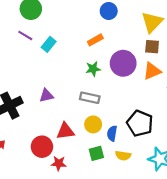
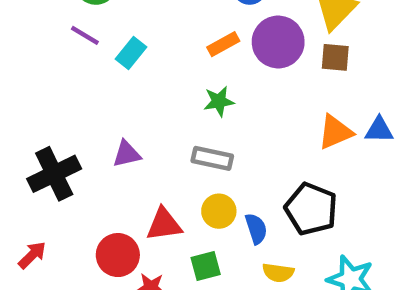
purple circle: (123, 63) -> (278, 42), moved
orange triangle: (152, 71) -> (335, 132), moved
blue semicircle: (112, 133) -> (256, 229), turned 152
green square: (96, 153) -> (206, 266), moved

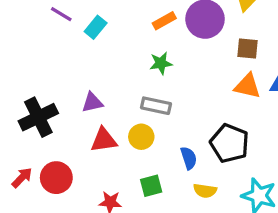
brown square: (335, 57) -> (248, 49), moved
orange triangle: (335, 132) -> (248, 86), turned 36
yellow circle: (219, 211) -> (141, 137), moved
red triangle: (164, 224) -> (104, 140), moved
red circle: (118, 255) -> (56, 178), moved

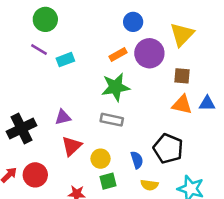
cyan rectangle: (96, 27) -> (65, 60), turned 30
green star: (161, 63) -> (116, 87), size x1.6
yellow circle: (141, 137) -> (100, 159), moved
red triangle: (104, 140) -> (72, 146), turned -35

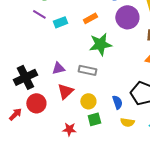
orange rectangle: (118, 55) -> (90, 18), moved
gray rectangle: (112, 120) -> (87, 70), moved
red circle: (35, 175) -> (36, 103), moved

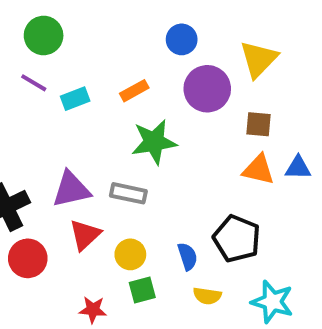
purple triangle: (58, 68) -> (71, 189), size x1.5

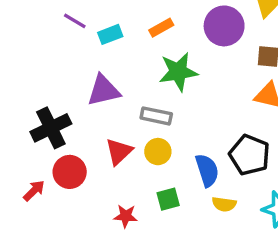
purple triangle: (71, 189) -> (104, 90), moved
yellow circle: (130, 254) -> (158, 152), moved
blue semicircle: (188, 256) -> (207, 170), size x1.4

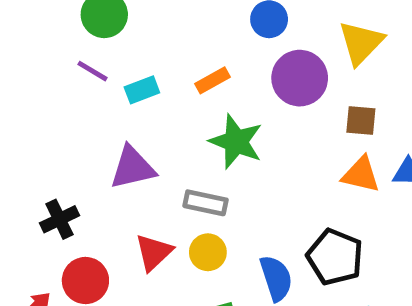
green star: (178, 72) -> (236, 142), turned 30
black cross: (51, 128) -> (60, 219), size x0.7

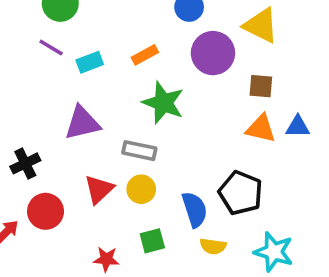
yellow triangle: (361, 43) -> (261, 25), turned -48

